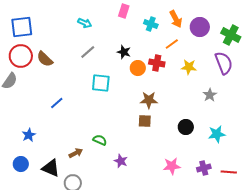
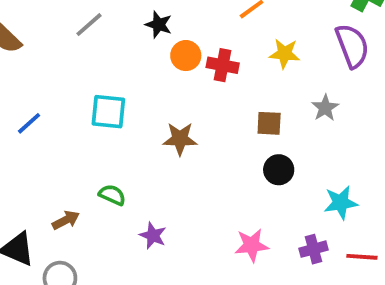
red cross: (157, 63) -> (223, 65), moved
cyan square: (101, 83) -> (108, 112), moved
brown star: (149, 100) -> (180, 139), moved
brown square: (145, 121) -> (269, 123), moved
cyan star: (217, 134) -> (341, 203), moved

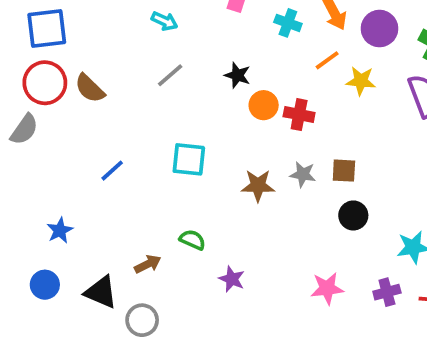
yellow star: (284, 54) -> (361, 81), moved
gray star: (325, 108) -> (303, 174), moved, turned -30

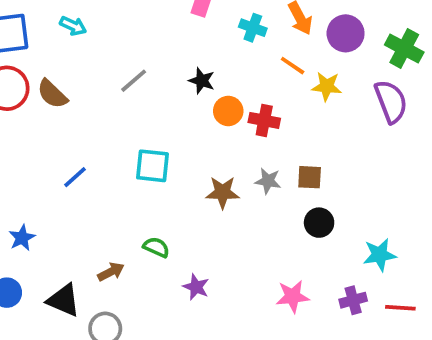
cyan arrow: (165, 21) -> (73, 26), moved
orange line: (327, 60) -> (293, 66), turned 70

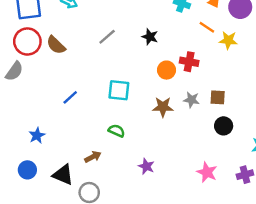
orange circle: (228, 111) -> (166, 70), moved
green semicircle: (156, 247) -> (117, 131), moved
pink star: (293, 296) -> (207, 172), turned 30

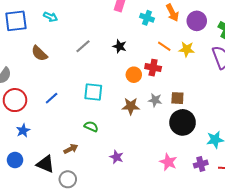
orange line: (207, 27) -> (164, 46), moved
red circle: (27, 41) -> (15, 100), moved
black circle: (224, 126) -> (183, 122), size x1.6

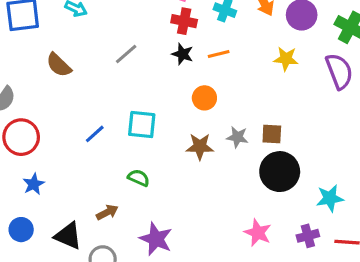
orange line: (164, 46) -> (219, 54), moved, turned -48
red cross: (153, 68) -> (184, 21), moved
blue line: (52, 98) -> (95, 134), moved
purple star: (117, 157) -> (156, 239), moved, size x1.5

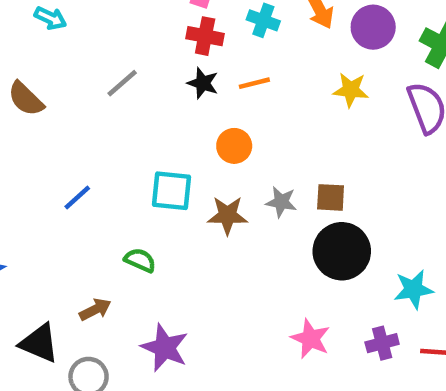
cyan square: (142, 125) -> (171, 191), moved

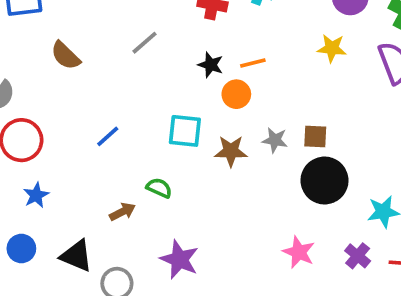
black star: (203, 83) -> (211, 65), moved
orange line: (254, 83) -> (253, 63), moved
brown arrow: (95, 310) -> (122, 212), moved
purple cross: (382, 343) -> (358, 256), turned -35

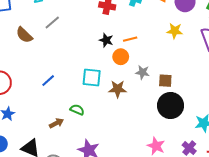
gray line: (144, 43) -> (52, 23), moved
gray star: (275, 140) -> (142, 72), moved

